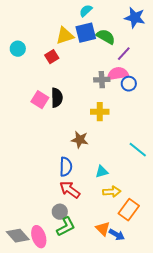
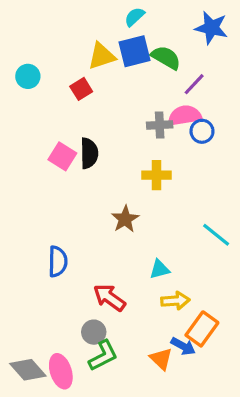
brown star: (80, 140) -> (125, 219), turned 30
blue semicircle: (66, 167) -> (58, 261), moved
blue arrow: (117, 235) -> (183, 346), moved

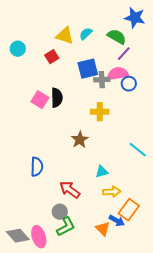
cyan semicircle: (135, 17) -> (86, 34), moved
blue square: (135, 51) -> (88, 69), moved
yellow triangle: (102, 56) -> (65, 36), turned 36
green semicircle: (166, 58) -> (117, 37), moved

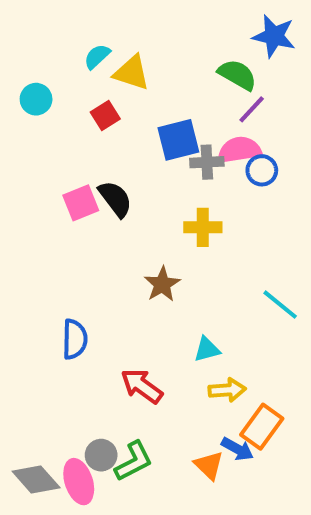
cyan semicircle: (86, 34) -> (97, 56), moved
black semicircle: (57, 98) -> (115, 199), turned -36
pink square: (40, 100) -> (81, 203), turned 36
gray circle: (60, 212) -> (101, 455), moved

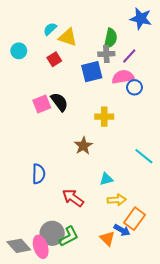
green semicircle: (237, 75) -> (111, 38), moved, turned 72
gray cross: (207, 162) -> (106, 54), moved
gray circle: (101, 455) -> (52, 233), size x1.5

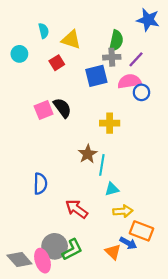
cyan semicircle: (50, 29) -> (44, 31), moved, turned 120
cyan line: (144, 156) -> (102, 165), moved, turned 60
orange rectangle: (134, 219) -> (141, 231), turned 75

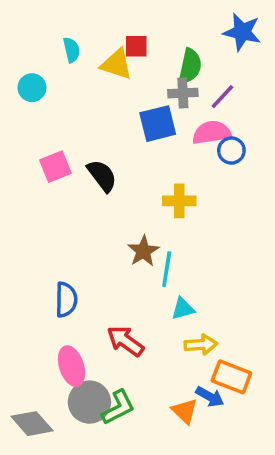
red square: (57, 63) -> (136, 46), moved, turned 32
pink square: (44, 110) -> (55, 167), moved
pink ellipse: (42, 261) -> (71, 366), moved

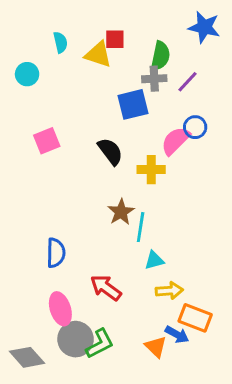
pink semicircle: (212, 133) -> (175, 141), moved, turned -36
black semicircle: (102, 176) -> (110, 151), moved

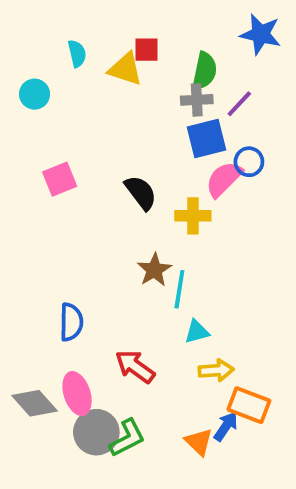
blue square: (133, 104) -> (206, 139), moved
blue arrow: (177, 335) -> (226, 426), turned -85
gray diamond: (27, 357) -> (35, 403), moved

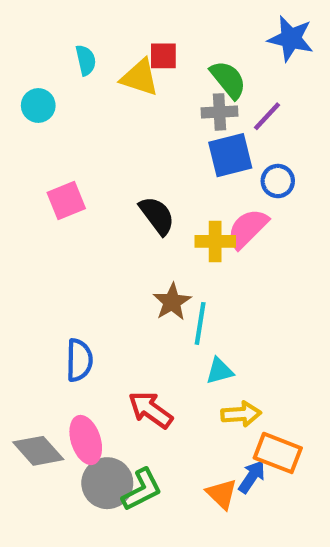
green semicircle: (205, 71) -> (228, 80), turned -51
pink semicircle: (224, 179) -> (248, 229), moved

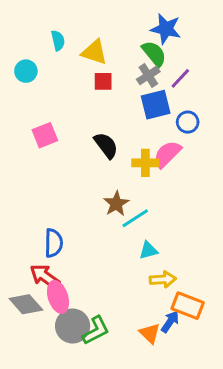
blue star: (291, 39) -> (166, 29), moved
red square: (163, 56) -> (103, 81), moved
gray cross: (220, 112) -> (148, 75), turned -30
cyan line: (200, 323) -> (135, 218), turned 48
red arrow: (150, 410) -> (45, 276), moved

